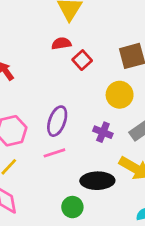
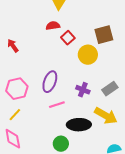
yellow circle: (120, 95) -> (88, 55), moved
pink line: (54, 153) -> (57, 105), moved

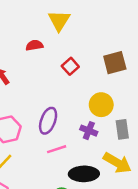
red semicircle: (53, 26) -> (34, 45), moved
yellow circle: (88, 55) -> (101, 105), moved
gray rectangle: (110, 89) -> (122, 129), turned -63

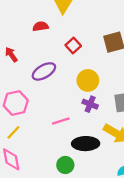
yellow circle: (101, 105) -> (88, 80), moved
purple ellipse: (48, 121) -> (44, 71), moved, turned 40

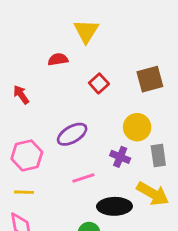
purple ellipse: (44, 71) -> (72, 134), moved
yellow circle: (88, 80) -> (137, 127), moved
yellow line: (13, 132) -> (24, 192), turned 49

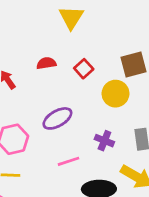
red semicircle: (58, 59) -> (46, 63), moved
yellow circle: (137, 127) -> (115, 94), moved

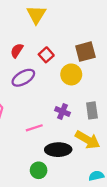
red semicircle: (46, 63) -> (17, 51), turned -48
purple ellipse: (57, 118) -> (23, 78), moved

